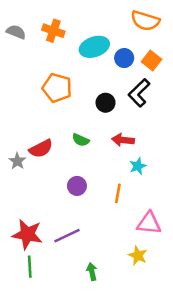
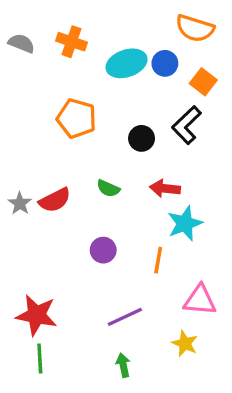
blue circle: (124, 58) -> (165, 63), moved
gray star: (17, 161) -> (20, 203), moved
cyan star: (138, 166) -> (185, 223), size x1.5
purple line: (67, 236) -> (125, 317), moved

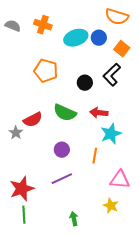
green semicircle: (108, 188) -> (65, 113), size x1.6
gray star: (20, 203) -> (16, 133), moved
red star: (36, 315) -> (22, 189), turned -30
purple line: (125, 317) -> (62, 179), moved

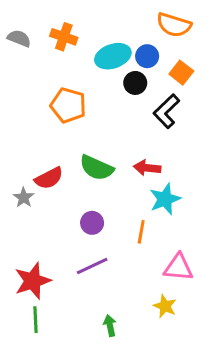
black circle: (85, 83) -> (135, 83), moved

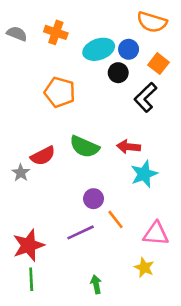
purple circle: (92, 223) -> (93, 199), moved
orange line: (141, 232) -> (116, 219), moved, turned -48

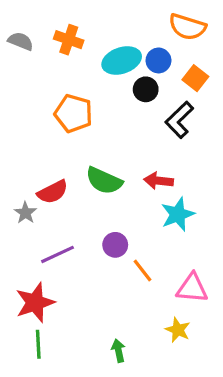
purple line: (81, 232) -> (57, 254), moved

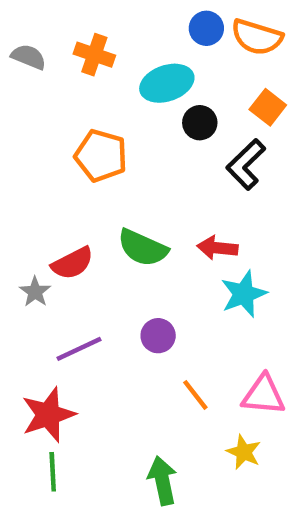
blue circle: (158, 60) -> (206, 28), moved
orange line: (142, 271) -> (195, 395), moved
green arrow: (118, 351) -> (162, 481), size x1.5

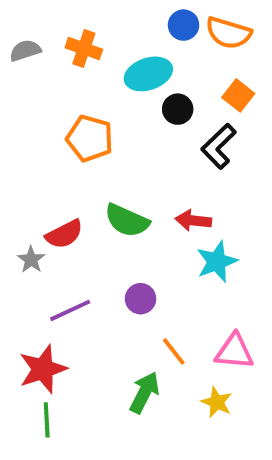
gray semicircle: (29, 57) -> (25, 50), turned -40
green arrow: (162, 481) -> (144, 393), moved, turned 39

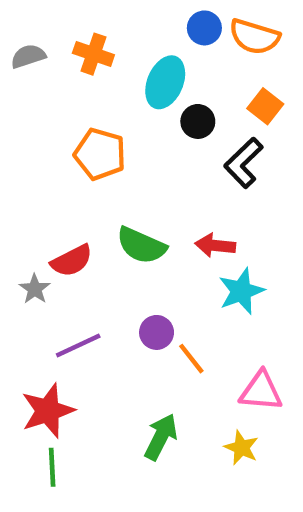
cyan ellipse: (148, 74) -> (165, 82), turned -48
orange line: (174, 351) -> (191, 359), moved

